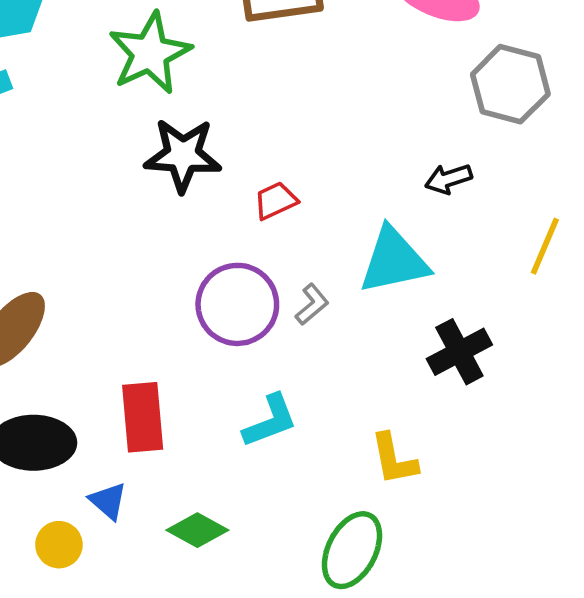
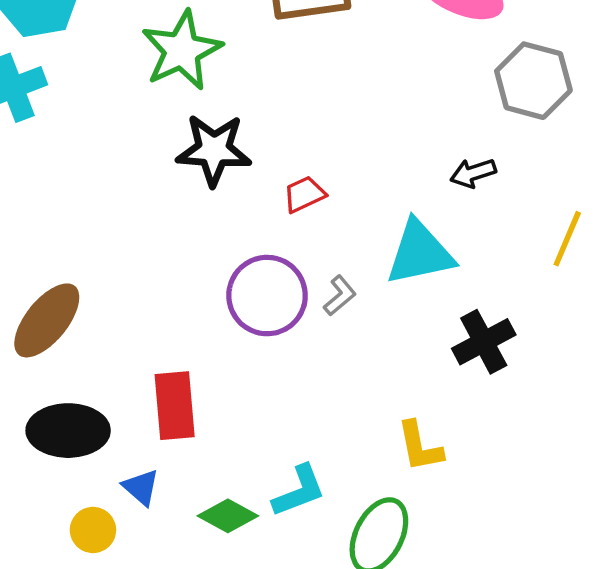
cyan L-shape: (270, 421) -> (299, 491), moved

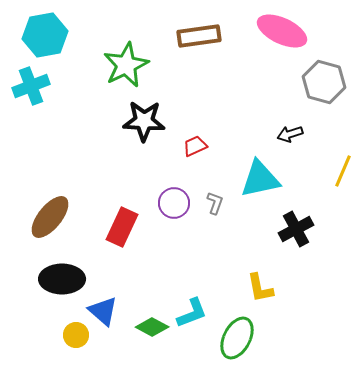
purple circle: (267, 296) -> (174, 203), size x0.7
gray L-shape: (340, 296) -> (215, 203), turned -30
red rectangle: (175, 406) -> (122, 227), moved, turned 30
blue triangle: (141, 487) -> (103, 311), size x1.4

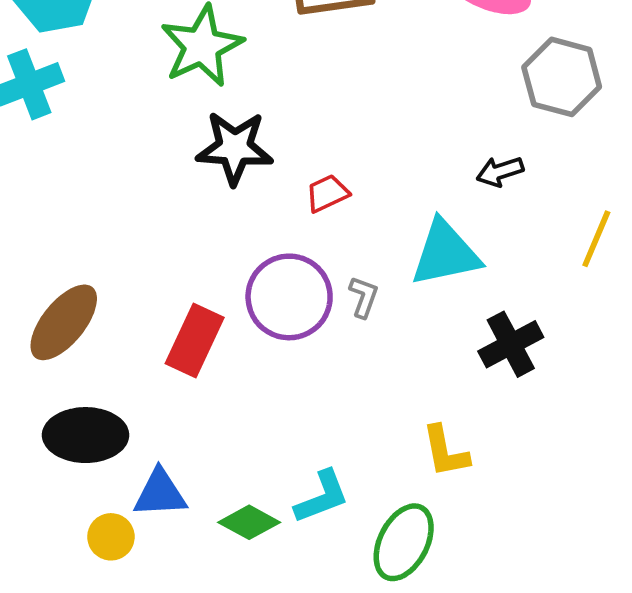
purple circle: (174, 203) -> (289, 297), size x1.5
blue triangle: (103, 311) -> (160, 493), turned -44

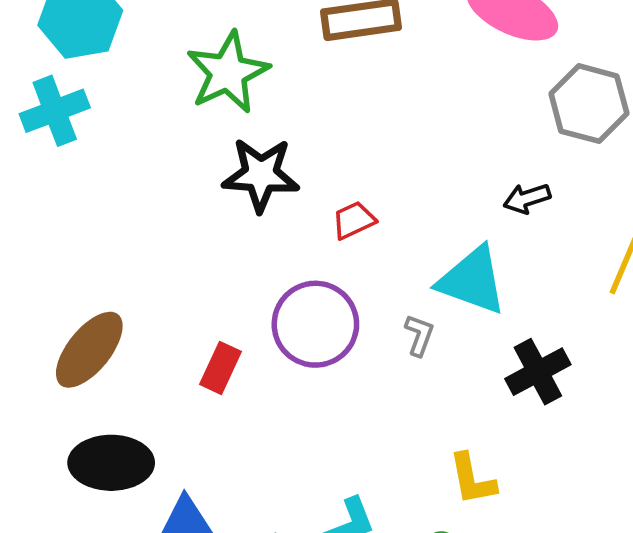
cyan triangle: (445, 253) -> (472, 280), turned 32
gray L-shape: (364, 297) -> (419, 335), moved
red rectangle: (195, 341) -> (221, 368), size x0.7

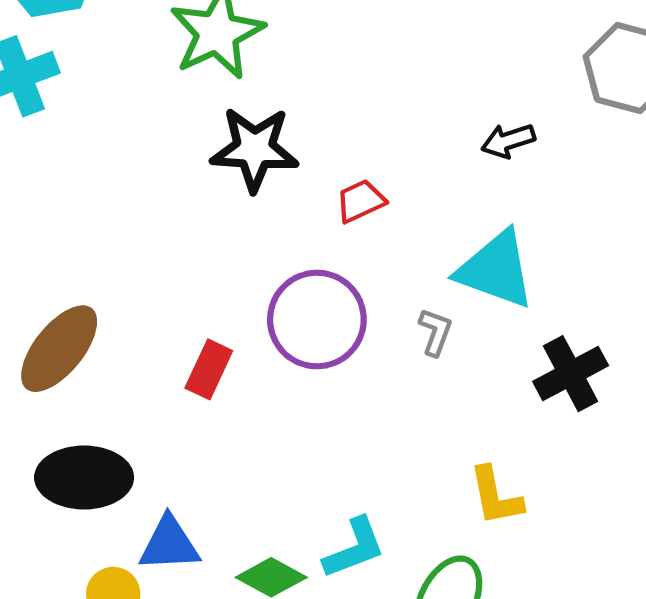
black arrow: (527, 198) -> (508, 141), moved

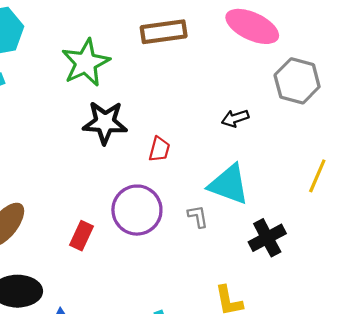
red trapezoid: (361, 201) -> (159, 149), turned 130
gray L-shape: (435, 332) -> (198, 216), turned -30

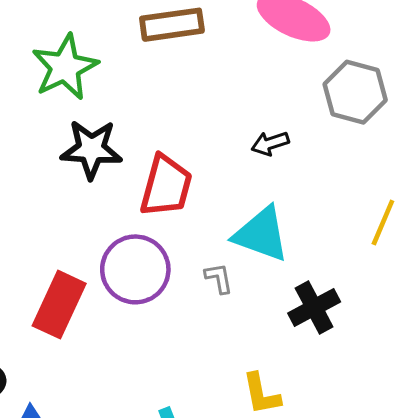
red trapezoid: (159, 149) -> (166, 186), size x1.8
red rectangle: (81, 236) -> (59, 305), size x1.6

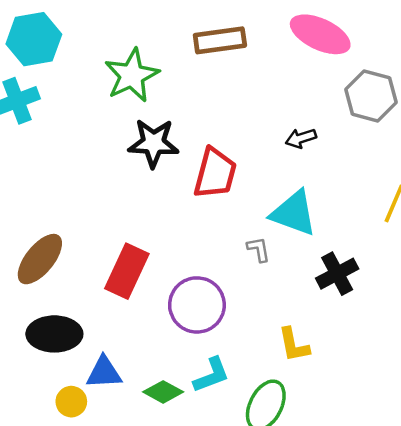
purple circle: (135, 269) -> (197, 305), moved

